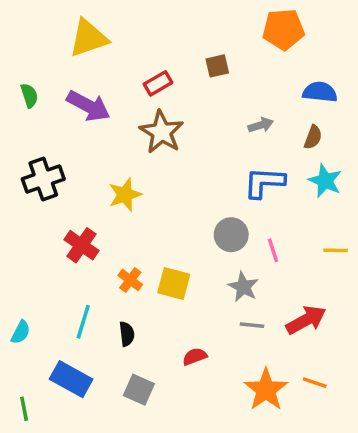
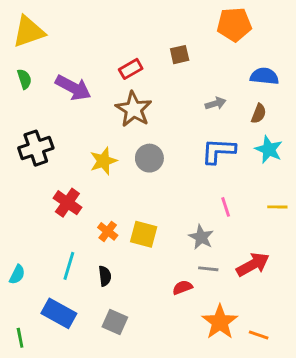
yellow triangle: (88, 38) -> (29, 32), moved
gray circle: (231, 235) -> (149, 158), moved
red semicircle: (195, 357) -> (182, 287), moved
orange line: (315, 383) -> (259, 335), moved

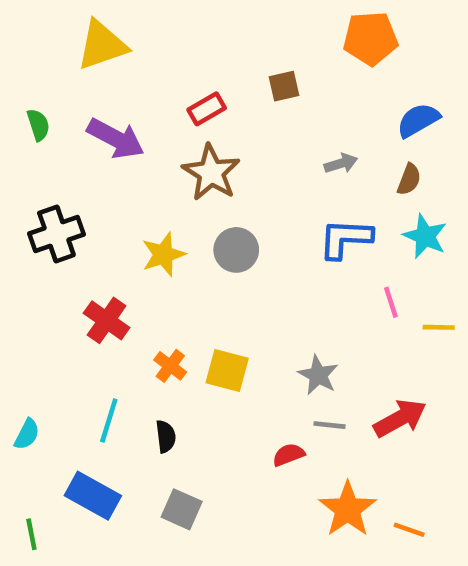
yellow triangle: (29, 32) -> (102, 45), moved
blue semicircle: (264, 76) -> (418, 120), turned -36
pink line: (226, 207) -> (391, 302), moved

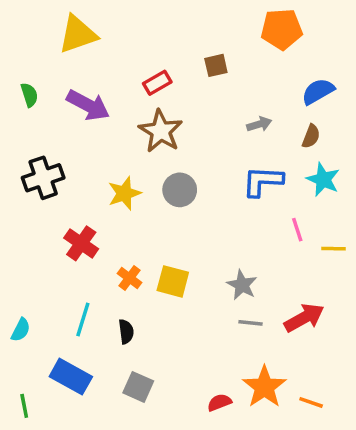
red semicircle: (289, 455) -> (219, 402), moved

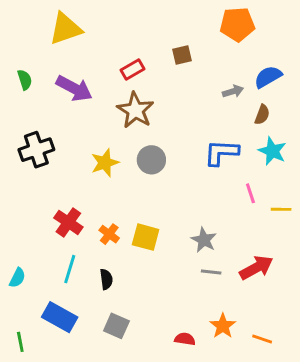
gray arrow: (259, 124) -> (233, 91), moved
red cross: (81, 243) -> (68, 222), moved
orange star: (264, 387) -> (223, 326), size x0.7
red semicircle: (219, 402) -> (185, 339), turned 30

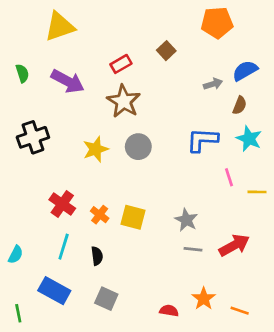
brown square: (182, 55) -> (166, 51), turned -30

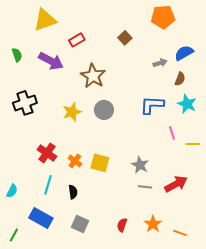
red rectangle: (121, 64) -> (77, 40), moved
red semicircle: (169, 311) -> (122, 225), moved, turned -80
green line: (18, 313) -> (14, 235), turned 40

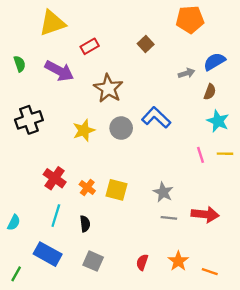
blue L-shape: (152, 105) -> (156, 118), moved, turned 40
yellow line: (193, 144) -> (225, 154), moved
red arrow: (176, 184) -> (205, 214), turned 35

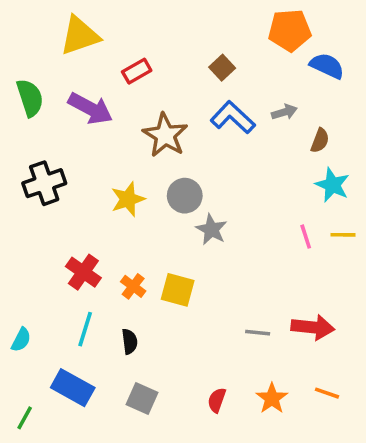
blue semicircle: (214, 62) -> (327, 66), moved, turned 55
green semicircle: (20, 64) -> (30, 98), size x1.5
blue L-shape: (156, 118) -> (233, 117), moved
gray star: (163, 192) -> (211, 229), moved
orange line: (210, 272) -> (327, 393), moved

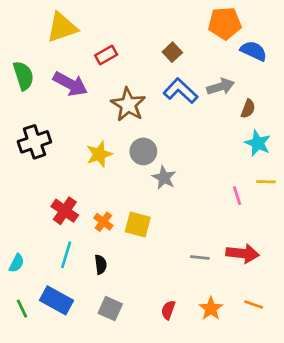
gray arrow: (284, 112) -> (221, 87), size x1.4
pink line: (306, 237) -> (237, 196), moved
green line: (25, 418) -> (22, 309), moved, turned -54

